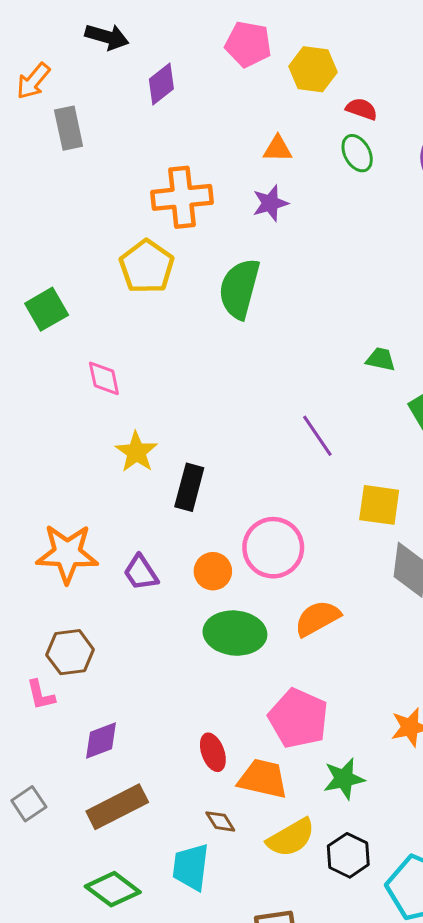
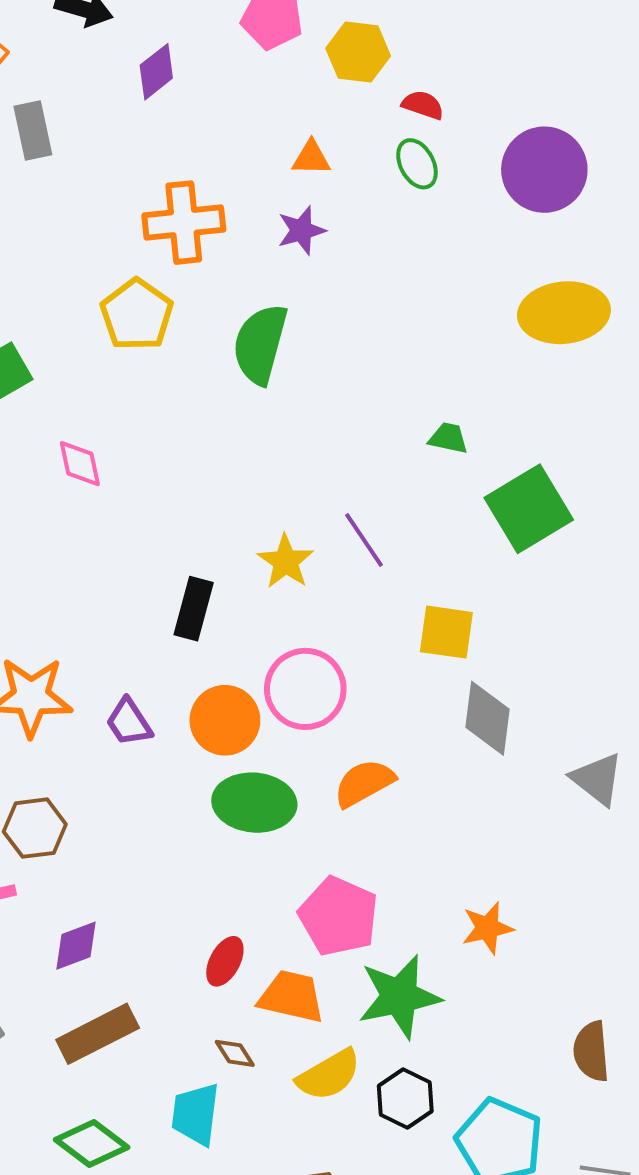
yellow star: (136, 452) -> (286, 562), moved
orange circle: (213, 571) -> (225, 720), size x1.4
red ellipse: (213, 752) -> (225, 961), turned 48
green star: (344, 779) -> (399, 997), size x1.5

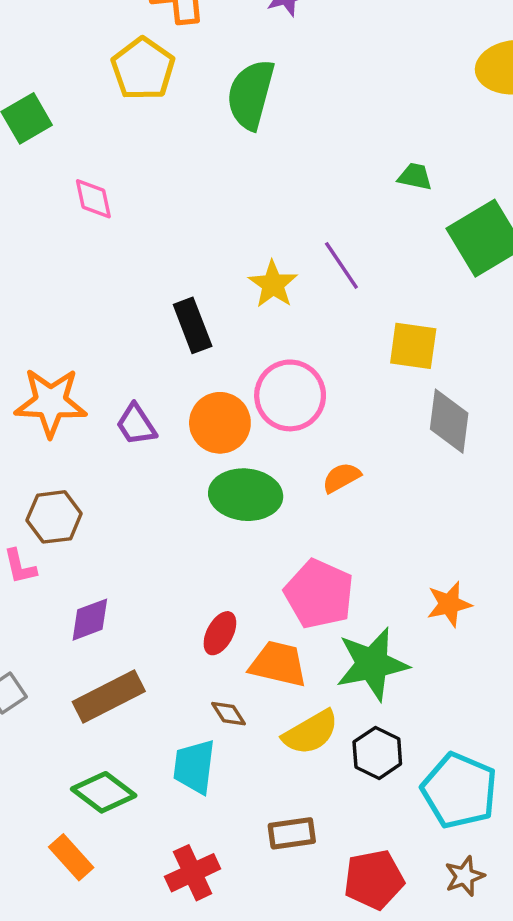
black rectangle: (194, 609) -> (193, 325), turned -36
orange semicircle: (364, 783) -> (341, 478), size x0.7

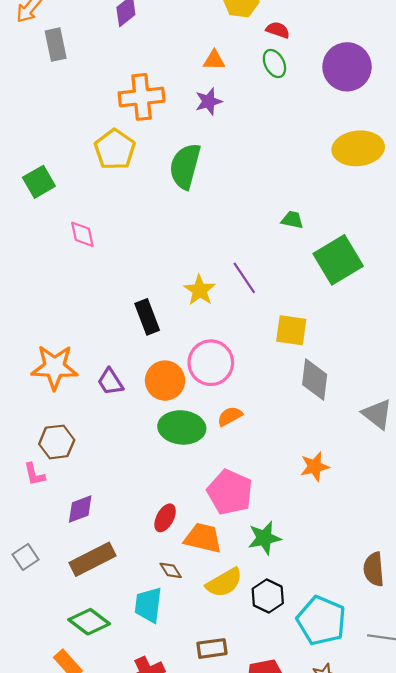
orange semicircle: (341, 478) -> (230, 416), moved
orange star: (449, 604) -> (315, 467), moved
green star: (372, 664) -> (264, 538), size x0.7

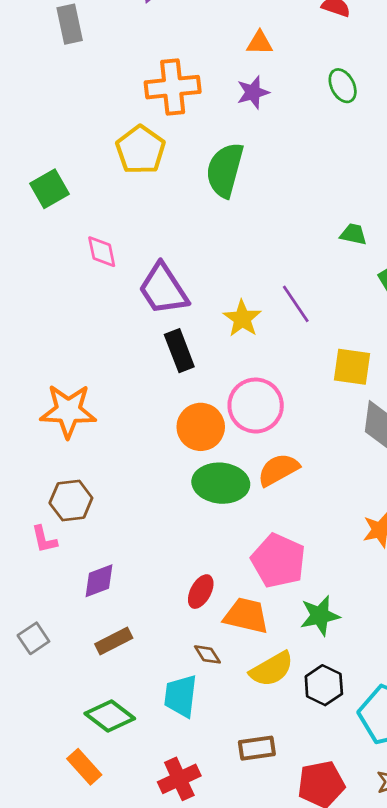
green ellipse: (274, 63) -> (343, 86), moved
purple trapezoid: (110, 382) -> (163, 289), moved, size x1.6
orange semicircle: (230, 416) -> (278, 470), size x1.4
brown rectangle: (92, 559) -> (114, 641), size x0.7

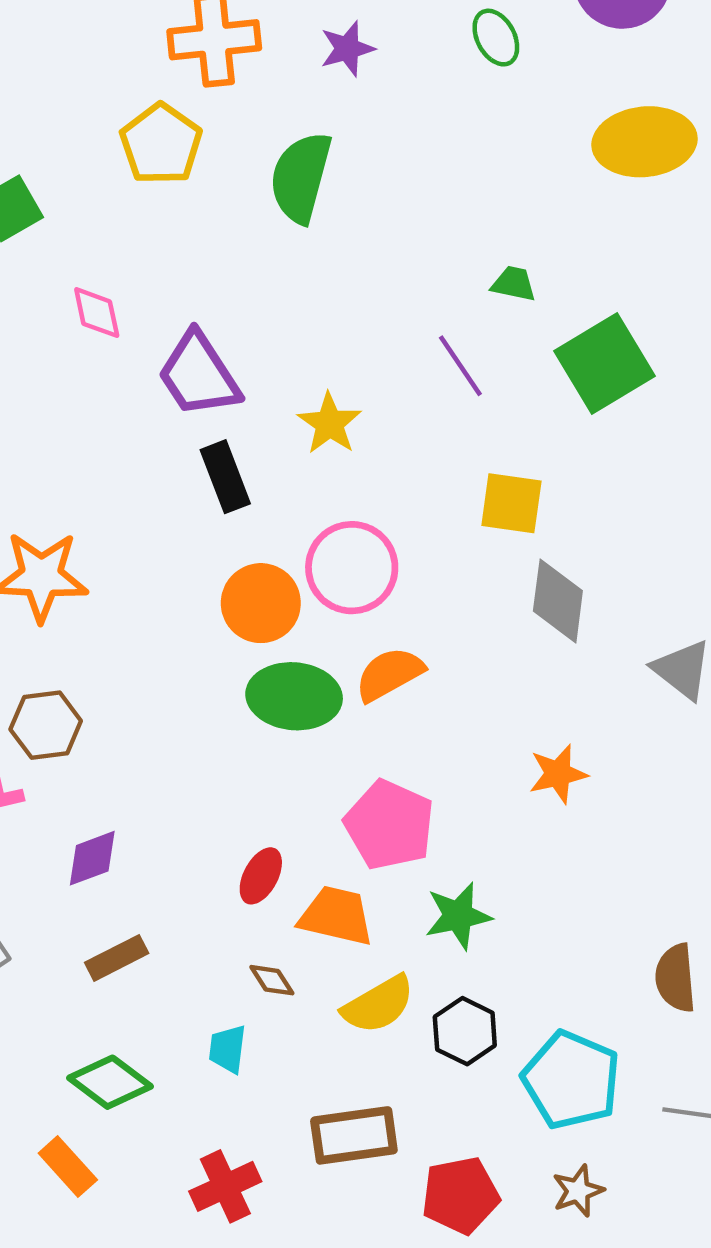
purple line: (296, 304) -> (460, 366), moved
cyan trapezoid: (181, 696) -> (228, 1049), size x0.7
brown rectangle: (257, 748) -> (354, 1135), size x1.4

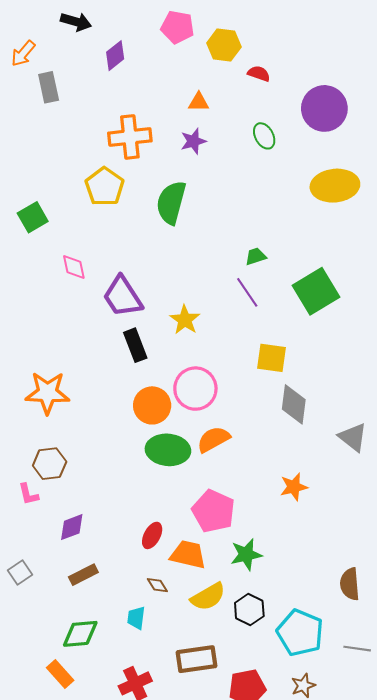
green trapezoid: (514, 284) -> (256, 256), moved, turned -30
green diamond: (110, 1082) -> (80, 634), turned -42

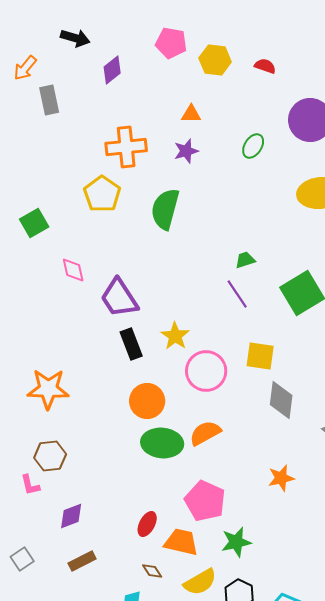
red semicircle: (259, 74) -> (265, 66), moved
green ellipse: (264, 136) -> (253, 146), turned 60
yellow star: (185, 320) -> (175, 336), moved
pink circle: (195, 389) -> (206, 371), moved

